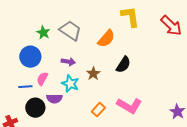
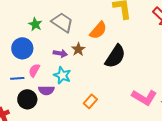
black semicircle: (123, 65) -> (115, 56), size x1.4
brown star: (93, 74) -> (78, 49), moved
pink L-shape: (129, 106) -> (144, 97), moved

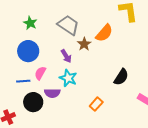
green star: (35, 24) -> (30, 23), moved
brown star: (78, 49) -> (84, 44), moved
purple arrow: (60, 53) -> (66, 56), turned 48
black semicircle: (115, 56) -> (121, 77), moved, size x0.7

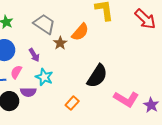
purple arrow: (66, 56) -> (34, 55), moved
black semicircle: (121, 77) -> (97, 76), size x1.4

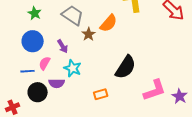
pink L-shape: (126, 99) -> (155, 90), turned -50
orange rectangle: (72, 103) -> (101, 94), turned 32

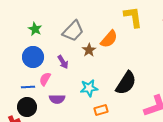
gray trapezoid: (73, 15) -> (73, 31), turned 100
cyan star: (73, 68) -> (89, 88), moved, turned -30
black circle: (38, 92) -> (27, 107), moved

